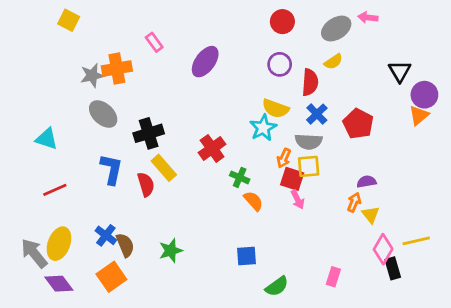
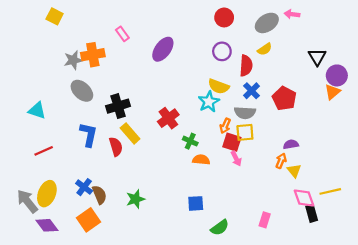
orange semicircle: (253, 201) -> (201, 160), turned -42
pink diamond: (383, 249) -> (304, 198), turned -50

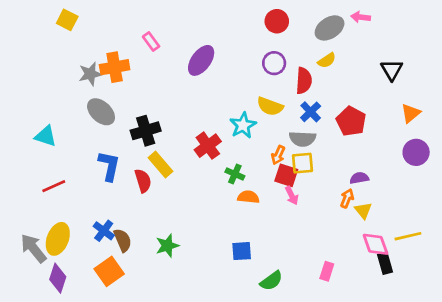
purple circle: (337, 75) -> (416, 152), moved
cyan star: (209, 102) -> (243, 125), moved
purple diamond: (47, 225) -> (58, 278), turned 55

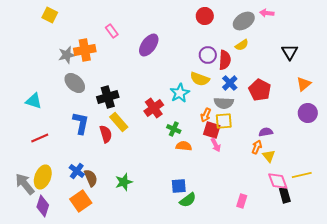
purple circle: (274, 63) -> (208, 55), moved
green semicircle: (271, 281) -> (188, 200), moved

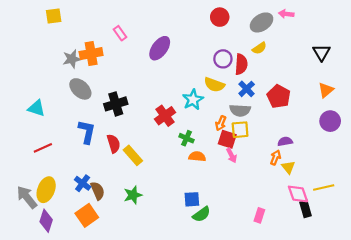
yellow square: (50, 15) -> (54, 16), turned -35
black triangle: (290, 52) -> (322, 52), moved
yellow rectangle: (119, 122) -> (133, 155), moved

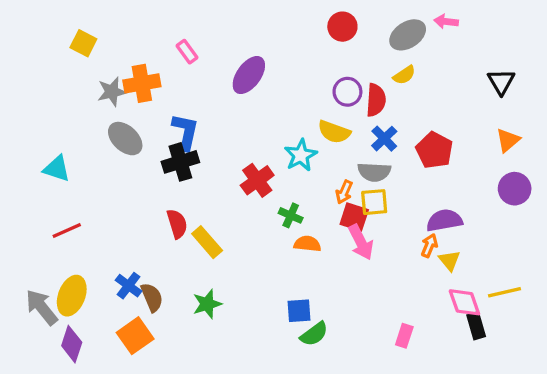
yellow square: (54, 16) -> (83, 43), moved, turned 35
blue L-shape: (87, 132) -> (185, 132), moved
purple semicircle: (285, 141) -> (444, 220), size x1.5
pink arrow: (232, 155) -> (361, 242), size x1.5

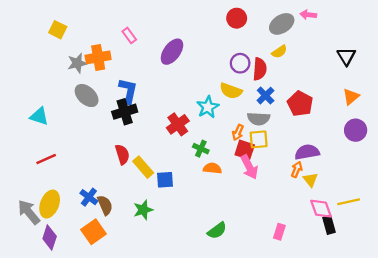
blue square: (299, 311) -> (165, 180), moved

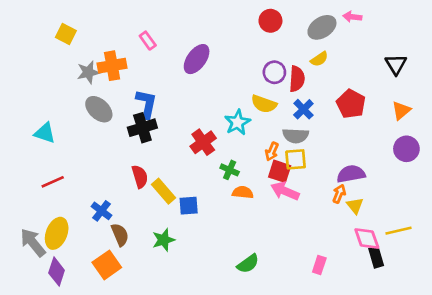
red pentagon: (300, 104) -> (351, 104), moved
pink arrow: (249, 167) -> (285, 191), turned 140
blue cross: (89, 197) -> (101, 211), moved

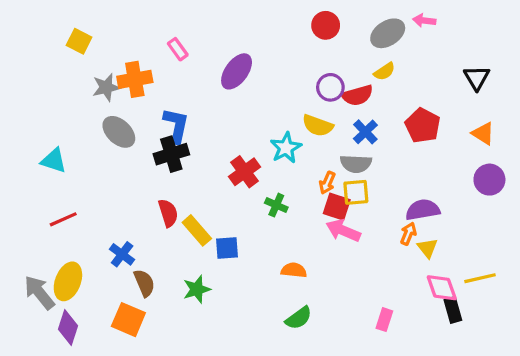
red semicircle: (297, 79) -> (357, 95), turned 70
orange triangle: (401, 111) -> (483, 133), turned -48
orange semicircle: (243, 192) -> (294, 270), moved
orange square: (107, 265) -> (128, 320), turned -32

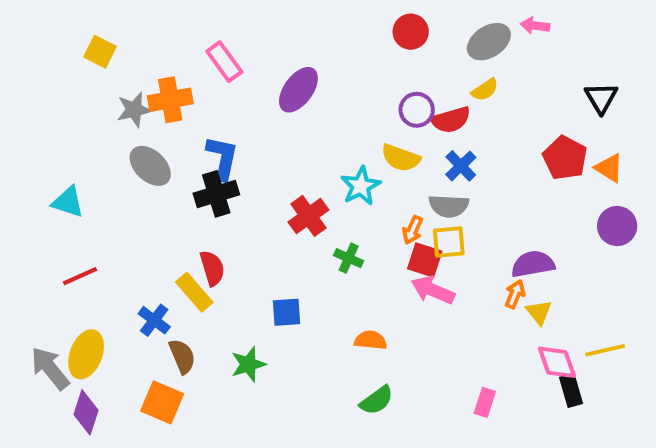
pink rectangle: (178, 49) -> (224, 62), size x1.4
red pentagon: (423, 126) -> (565, 158), moved
yellow rectangle: (197, 230) -> (194, 292), moved

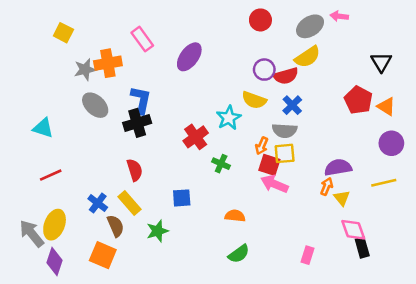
yellow semicircle: (485, 90) -> (307, 57), size x1.5
yellow rectangle: (194, 292) -> (130, 203), moved
yellow line: (605, 350) -> (384, 183), moved

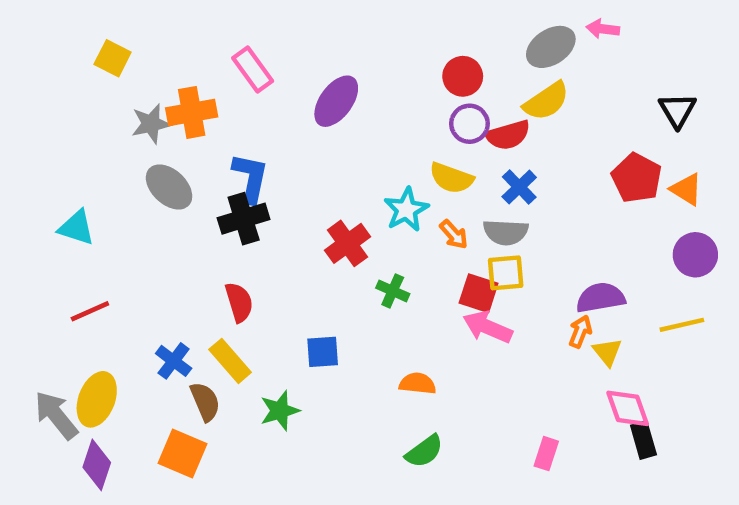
red circle: (260, 20) -> (463, 76), moved
orange arrow: (262, 146) -> (454, 234), moved, turned -66

